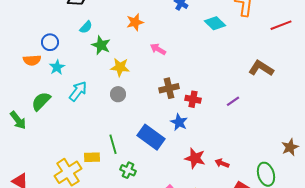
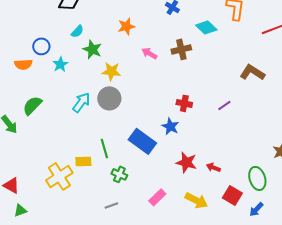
cyan star: (57, 67) -> (60, 64), moved
brown cross: (169, 88) -> (181, 49), moved
cyan arrow: (78, 91) -> (81, 102), moved
gray circle: (118, 94) -> (109, 98), size x1.5

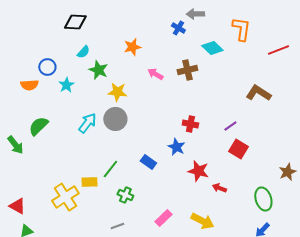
blue rectangle: (142, 141) -> (148, 162), size x0.6
green line: (104, 148) -> (110, 169), turned 54
red star: (186, 162) -> (198, 171), moved
red square: (232, 195) -> (238, 149), moved

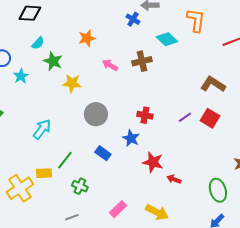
gray circle: (115, 119) -> (96, 114), moved
cyan arrow: (87, 123) -> (42, 129), moved
red square: (238, 149) -> (210, 118), moved

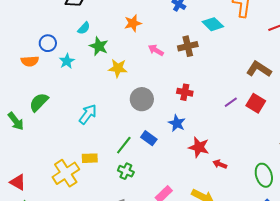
red cross: (145, 115) -> (185, 92), moved
green line: (65, 160) -> (124, 145), moved

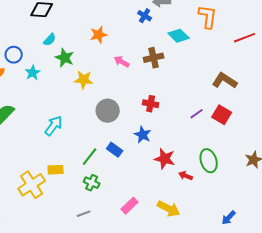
green ellipse: (264, 175) -> (209, 161), moved

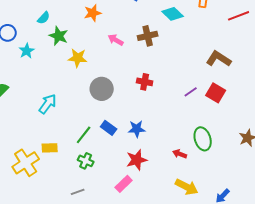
blue star: (143, 135) -> (137, 129), moved, turned -30
red star: (165, 159) -> (137, 160), moved, turned -30
yellow arrow: (169, 209) -> (187, 187), moved

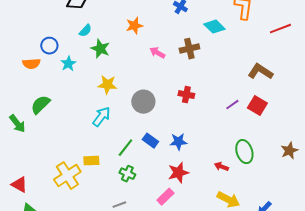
yellow star: (78, 58) -> (107, 85), moved
cyan arrow: (48, 104) -> (101, 117), moved

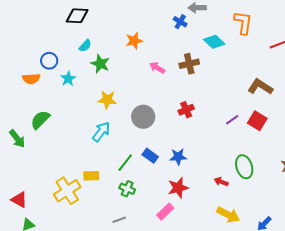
red cross: (186, 95) -> (186, 110), turned -35

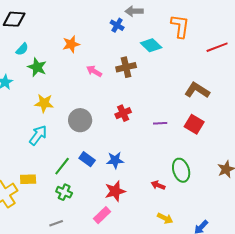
purple line: (232, 120) -> (160, 123), moved, turned 32
yellow arrow: (228, 215) -> (165, 218), size x0.7

